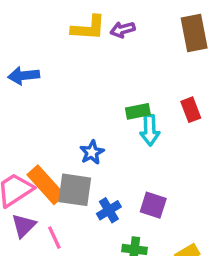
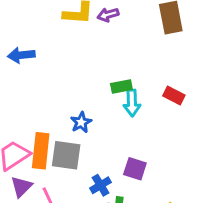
red rectangle: (191, 110) -> (174, 95), moved, turned -42
orange rectangle: (46, 185) -> (41, 151), turned 48
blue cross: (109, 210) -> (101, 185), moved

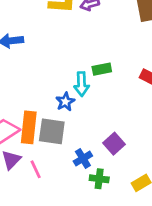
cyan arrow: (132, 103) -> (82, 84), moved
purple square: (135, 169) -> (114, 144), turned 30

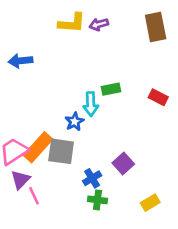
orange rectangle: (29, 127) -> (38, 147), turned 36
pink line: (36, 169) -> (34, 196), moved
green cross: (99, 179) -> (97, 200), moved

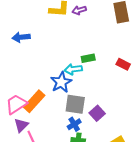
cyan arrow: (91, 104) -> (73, 69), turned 84
blue star: (75, 122) -> (61, 82), size x1.5
gray square: (61, 151) -> (75, 104), moved

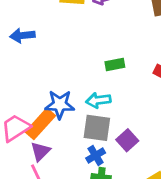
cyan arrow: (73, 69) -> (98, 100), moved
blue star: (61, 82) -> (60, 104), moved, turned 30
purple triangle: (21, 125) -> (40, 151), moved

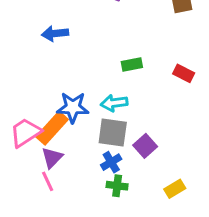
blue arrow: (22, 35) -> (55, 33), moved

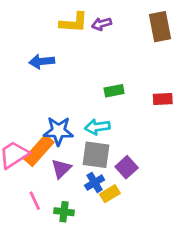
red rectangle: (184, 73) -> (163, 99), turned -30
purple triangle: (52, 158) -> (61, 169), moved
green cross: (117, 186) -> (64, 212), moved
yellow rectangle: (175, 189) -> (110, 194), moved

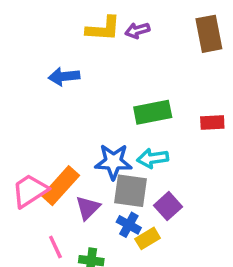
green rectangle: (114, 91) -> (153, 112), size x1.5
cyan arrow: (97, 127) -> (153, 158), moved
blue star: (58, 131) -> (113, 162), moved
blue cross: (95, 183) -> (129, 225), turned -30

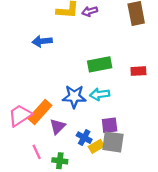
gray square: (130, 191) -> (113, 142), moved
purple square: (168, 206) -> (110, 125), turned 35

